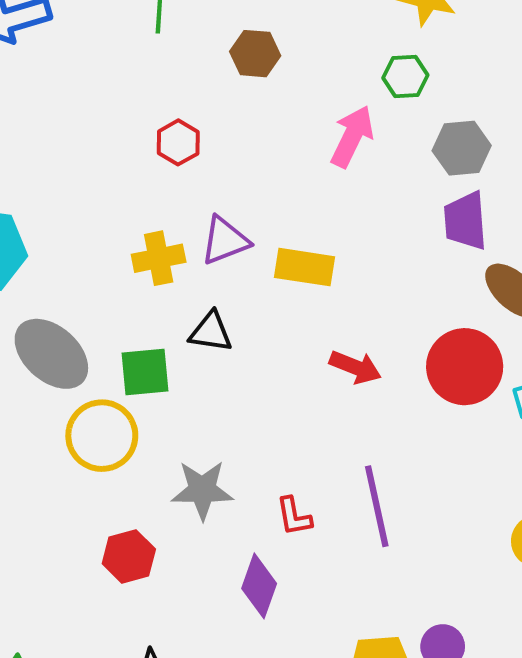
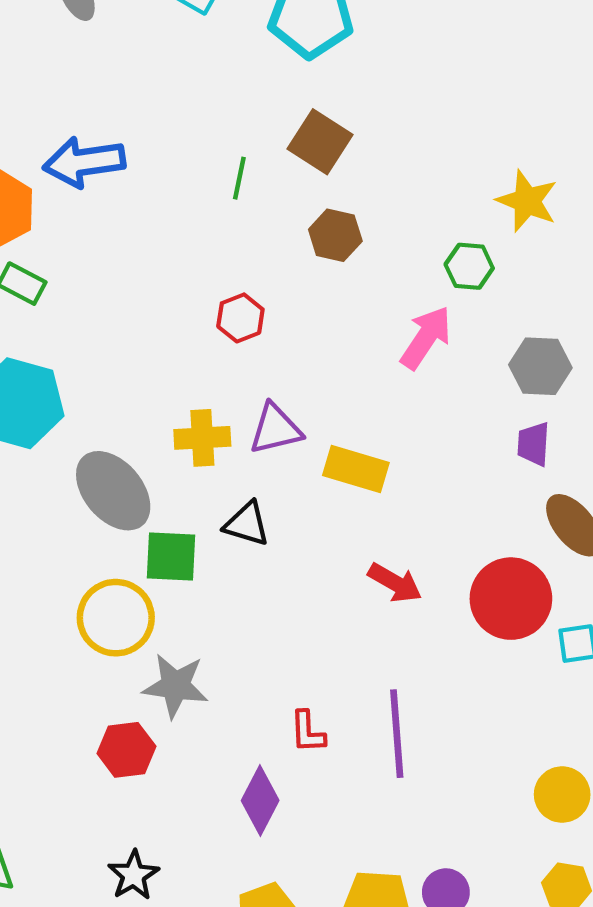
green hexagon: (405, 77) -> (469, 266), moved
purple trapezoid: (465, 221) -> (533, 444), size x0.7
gray ellipse: (51, 354) -> (113, 491), moved
gray star: (202, 490) -> (175, 686), moved

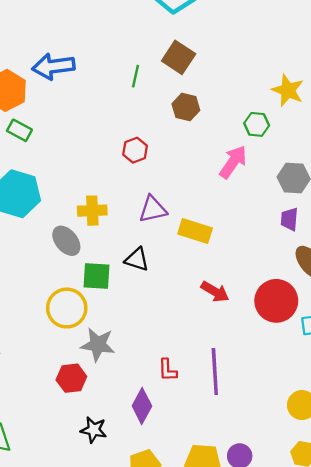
yellow cross: (202, 438) -> (92, 211), moved
gray ellipse: (113, 491) -> (66, 241), size x0.7
black star: (134, 875) -> (94, 430), moved, turned -30

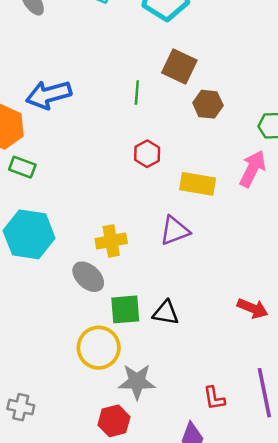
brown hexagon: (186, 107) -> (208, 104), moved
red hexagon: (135, 150) -> (147, 154), moved
yellow rectangle: (195, 231) -> (198, 184), moved
black triangle: (137, 259) -> (166, 313), moved

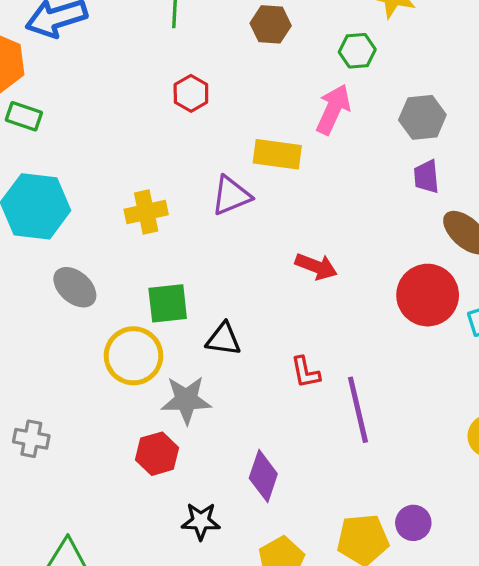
yellow rectangle: (198, 184) -> (277, 154), moved
gray ellipse: (88, 277) -> (75, 287), moved
red arrow: (253, 308) -> (316, 266), moved
black triangle: (166, 313) -> (223, 339), moved
red L-shape: (214, 398) -> (305, 372), moved

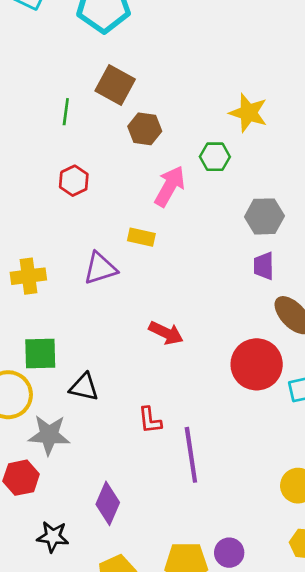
pink arrow: (333, 109) -> (170, 186), moved
yellow rectangle: (277, 154) -> (141, 237), size x0.7

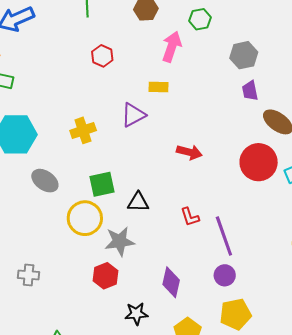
purple circle: (229, 553) -> (225, 275), moved

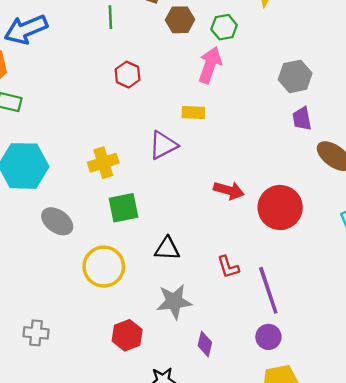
green hexagon: (200, 19) -> (224, 27), moved
red circle: (259, 162) -> (280, 207), moved
green square: (102, 184) -> (124, 208), moved
gray star: (120, 241) -> (174, 302), moved
purple diamond: (171, 282) -> (205, 344), size x0.7

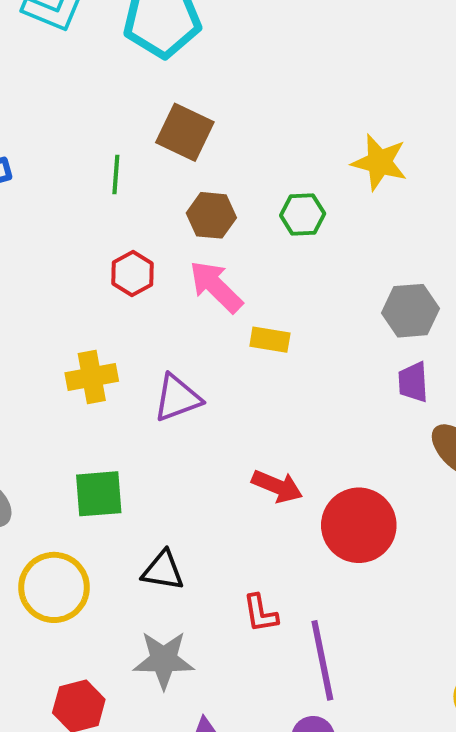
brown hexagon: (180, 20) -> (211, 215), moved
pink arrow: (210, 65) -> (216, 287), moved, turned -72
yellow rectangle: (193, 112) -> (270, 340), moved
yellow cross: (103, 163) -> (92, 377), moved

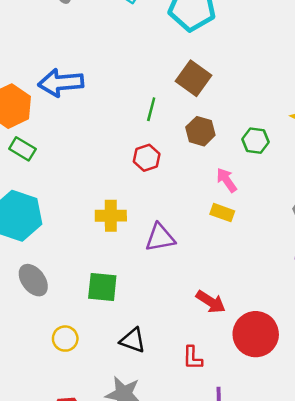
green line: (116, 174) -> (151, 109), moved
pink arrow: (216, 287) -> (227, 180), moved, size x0.7
yellow circle: (54, 587) -> (65, 339), size x0.6
red L-shape: (260, 613) -> (192, 358), moved

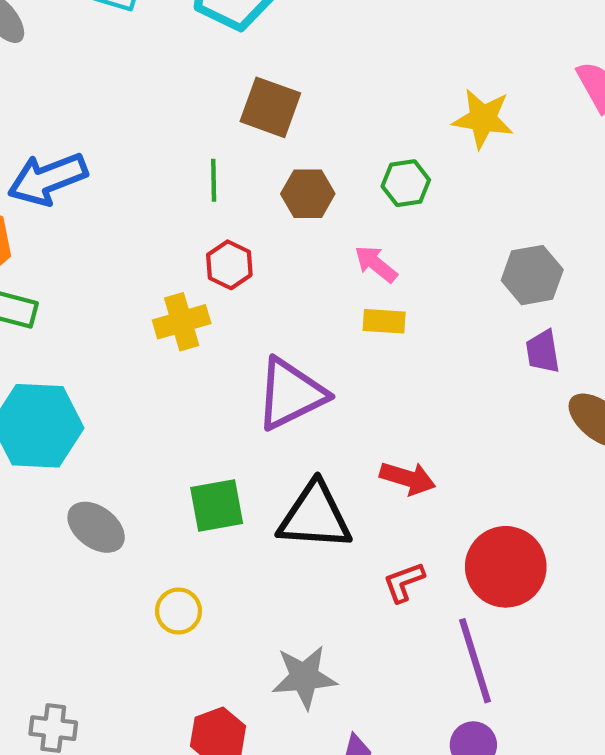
yellow cross: (111, 216) -> (182, 322), moved
purple triangle: (160, 238) -> (291, 394), size x1.4
red circle: (256, 334) -> (506, 567), moved
black triangle: (133, 340) -> (315, 516), moved, size x1.6
red L-shape: (192, 358) -> (404, 582), turned 85

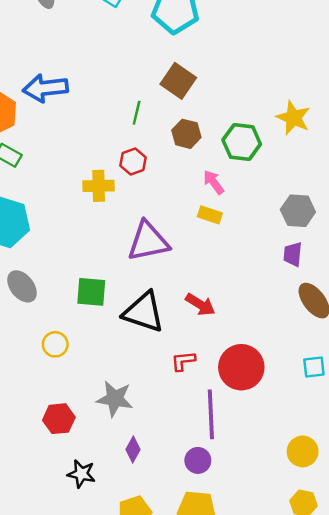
green hexagon: (406, 183) -> (242, 142), size x1.4

